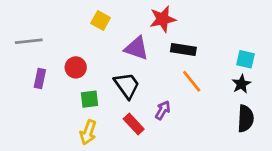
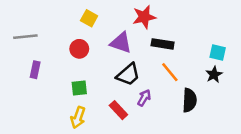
red circle: (76, 67) -> (79, 49), moved
black trapezoid: (127, 85) -> (128, 75), moved, turned 85
black semicircle: (246, 119) -> (189, 100), moved

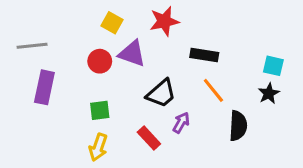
red star: (144, 17) -> (164, 21), moved
purple triangle: (121, 43) -> (132, 54), moved
purple rectangle: (35, 70) -> (44, 87), size x1.5

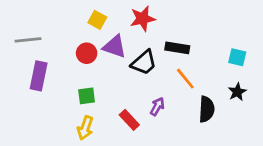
black trapezoid: (161, 93) -> (144, 63), moved
black star: (269, 93) -> (237, 92), moved

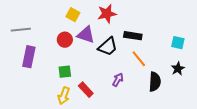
red rectangle: (129, 120) -> (86, 90), moved

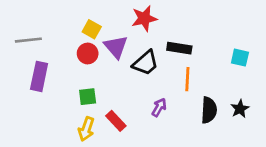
yellow square: (73, 15) -> (92, 29), moved
purple triangle: (86, 35) -> (116, 47), turned 30
orange line: (139, 59) -> (187, 79), turned 42
black star: (178, 69) -> (240, 109), moved

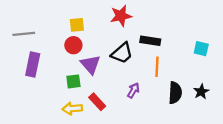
yellow square: (92, 29) -> (77, 25), turned -35
purple triangle: (116, 47) -> (90, 64), moved
yellow arrow: (86, 129) -> (72, 109), turned 66

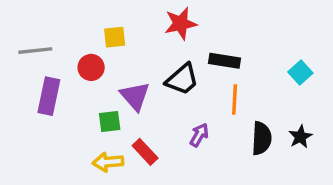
red circle: (73, 45) -> (91, 67), moved
cyan square: (201, 49) -> (300, 73), turned 35

